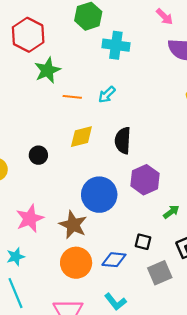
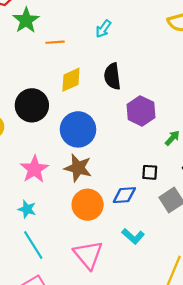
cyan arrow: (107, 95) -> (103, 29), moved
black circle: (38, 155) -> (32, 105), size x1.8
blue circle: (99, 195) -> (78, 129), moved
cyan star: (16, 257) -> (27, 209), turned -30

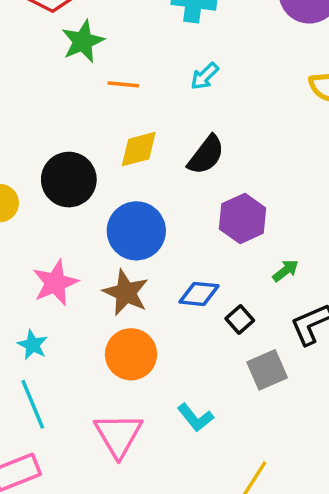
black semicircle: (112, 76) -> (206, 155), turned -145
black square: (150, 172) -> (240, 320), turned 35
blue diamond: (124, 195) -> (199, 294), moved

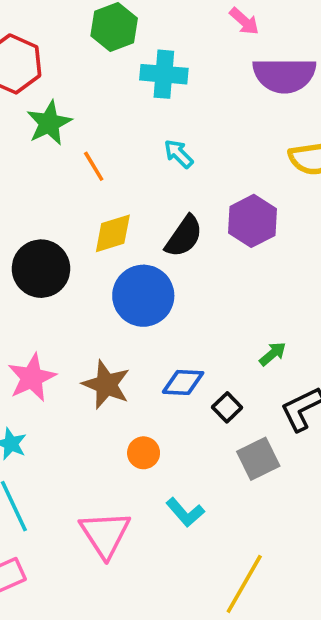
cyan arrow: (205, 76) -> (179, 154), turned 92
orange line: (123, 84) -> (94, 166), turned 56
purple hexagon: (243, 219) -> (253, 221), moved
blue circle: (136, 231) -> (143, 296), moved
orange circle: (131, 354) -> (144, 453), moved, size x0.6

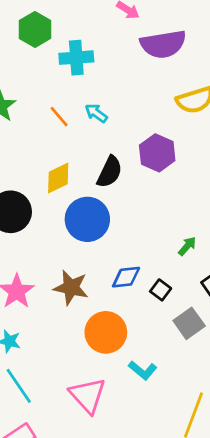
orange line: (94, 166) -> (59, 117), moved
orange circle: (144, 453) -> (106, 332), size x1.8

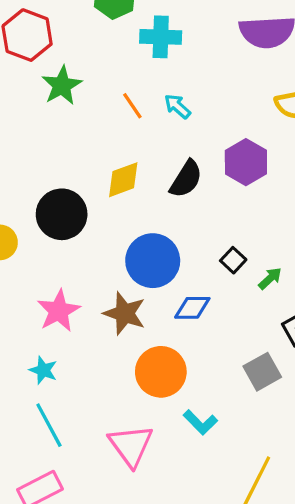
blue circle: (87, 219) -> (153, 261), moved
black square: (161, 290) -> (233, 260), moved

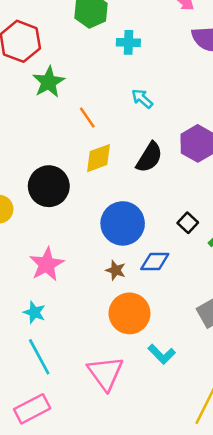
cyan cross: (161, 37) -> (128, 42), size x0.7
orange line: (132, 106) -> (87, 118), moved
brown star: (125, 313) -> (116, 270), moved, size x0.6

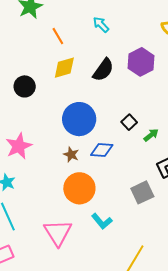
black circle: (49, 186) -> (25, 86), size x0.7

